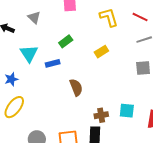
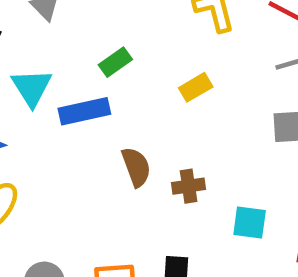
blue rectangle: (53, 63) -> (84, 111), size x1.5
brown cross: (101, 115) -> (189, 186), moved

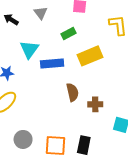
green rectangle: (115, 62) -> (68, 33), moved
yellow rectangle: (196, 87) -> (90, 56), moved, size x1.6

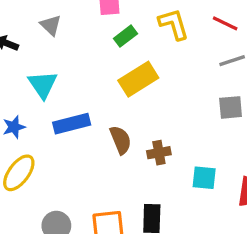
green rectangle: (68, 33) -> (126, 36), moved
blue rectangle: (52, 63) -> (72, 124), moved

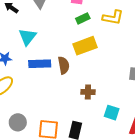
yellow L-shape: (174, 24) -> (113, 17), turned 105
brown semicircle: (121, 140) -> (64, 65), moved

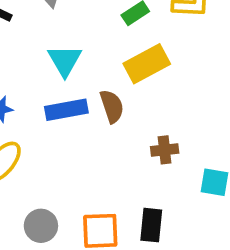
cyan triangle: (27, 37) -> (65, 60), moved

